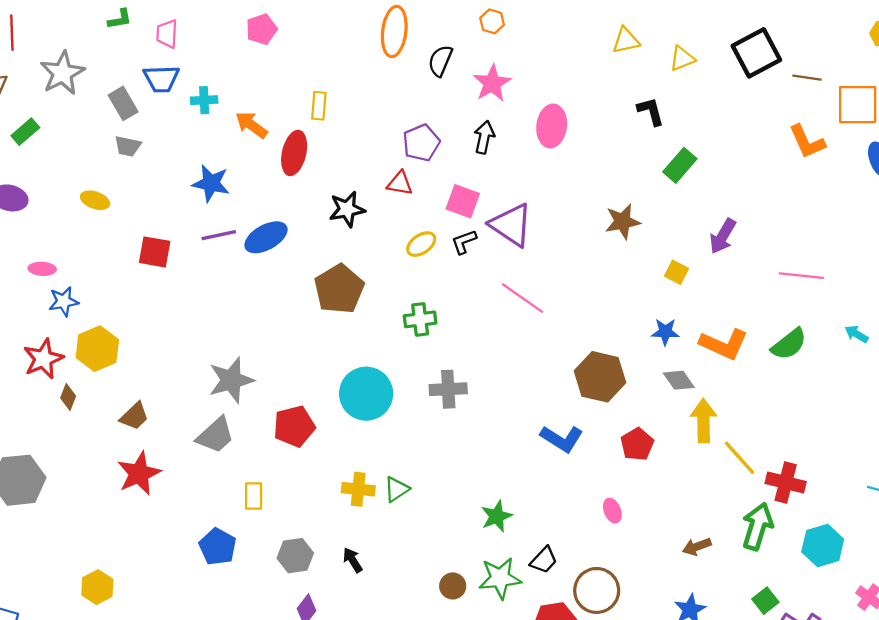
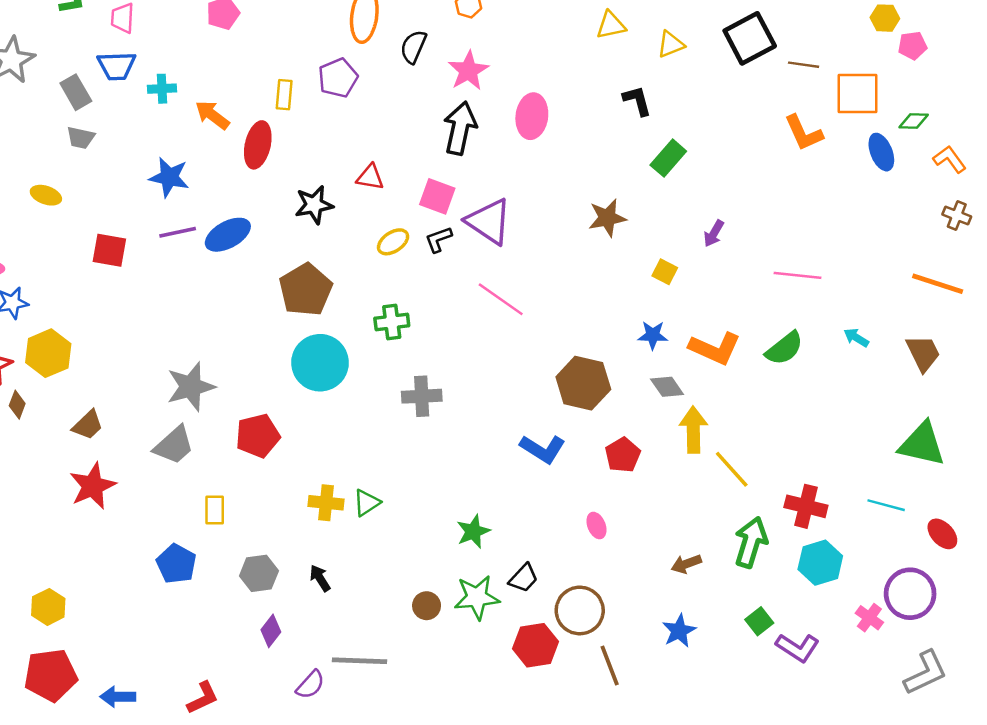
black arrow: (484, 137) -> (460, 128), size x1.5
purple pentagon: (421, 143) -> (338, 78), moved
purple arrow: (723, 236) -> (714, 233), size x0.7
cyan circle: (366, 394) -> (320, 363), moved
red cross: (786, 482) -> (806, 506), moved

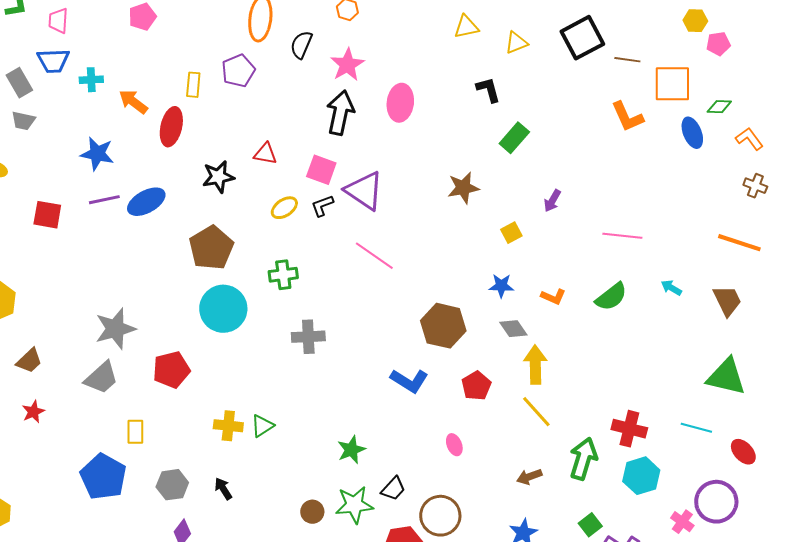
yellow square: (665, 272) -> (511, 233), turned 35
orange L-shape: (715, 348) -> (553, 297), size x0.6
yellow line: (732, 469) -> (536, 412), moved
red star: (93, 486) -> (33, 412), size x0.6
blue pentagon: (176, 564) -> (103, 477), size x1.4

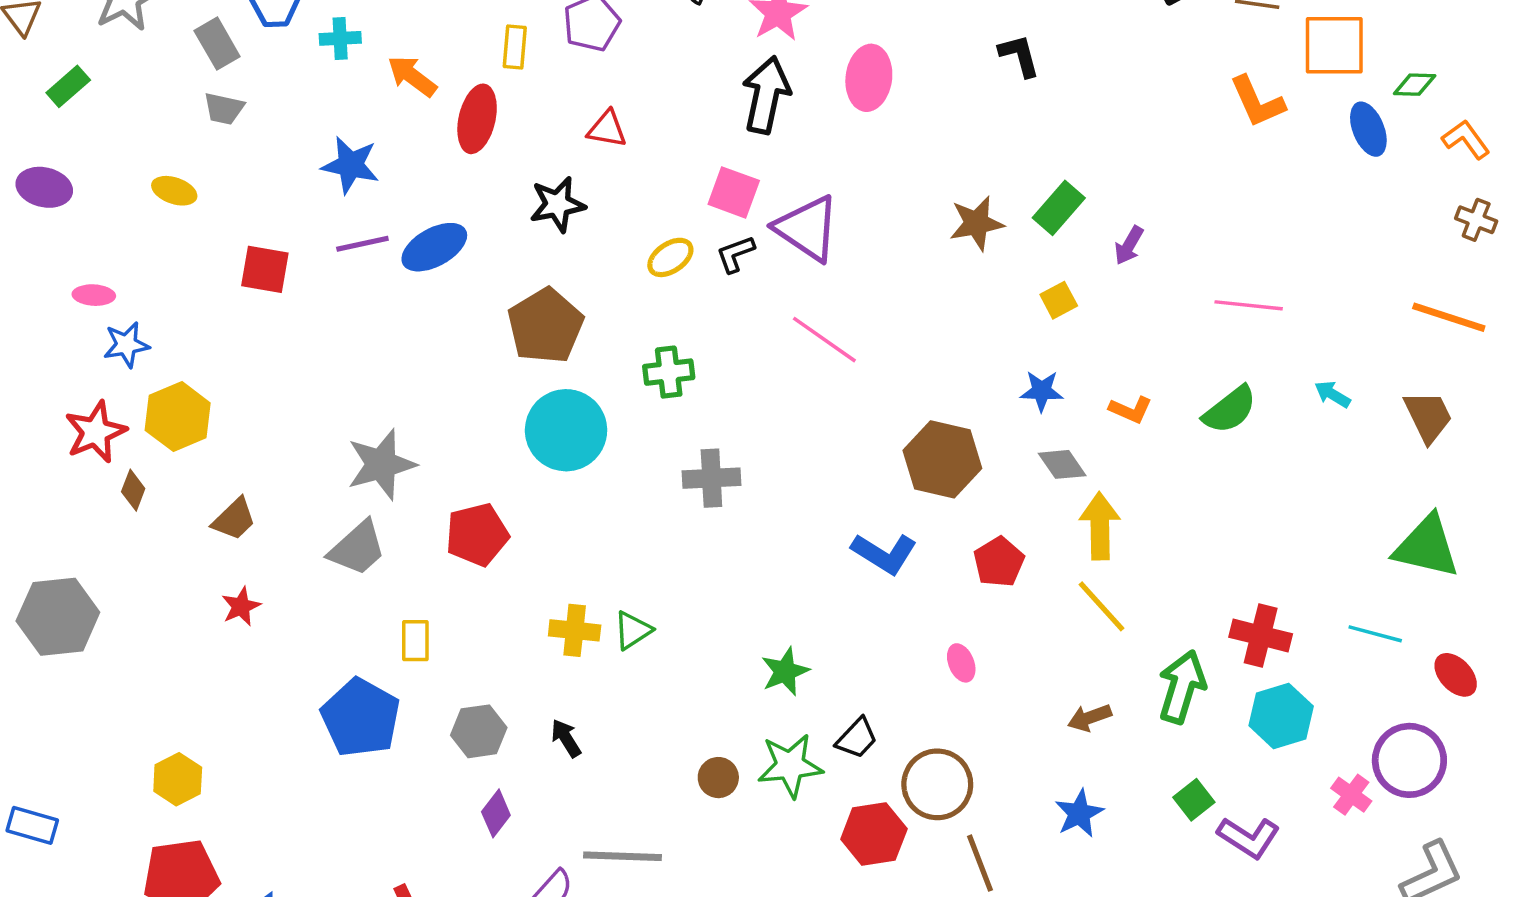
green rectangle: (514, 138) -> (1059, 208), moved
red triangle: (265, 154) -> (607, 129), moved

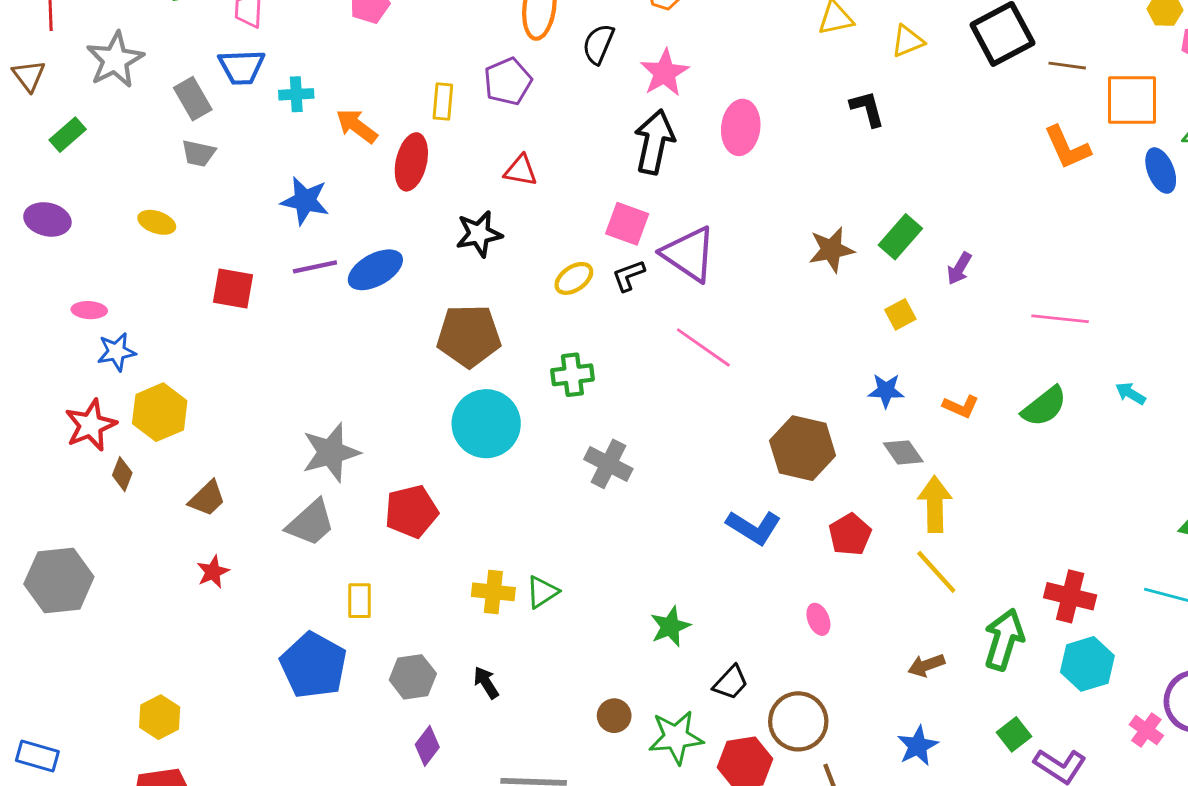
brown pentagon: (545, 326) -> (469, 336), turned 30
gray cross: (711, 478) -> (608, 464), turned 30
green star: (790, 766) -> (676, 737), moved

